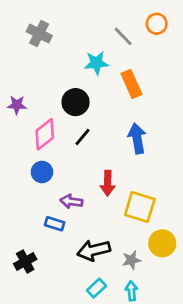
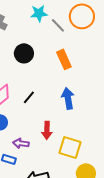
orange circle: (157, 24) -> (82, 16), size x1.6
cyan star: (96, 63) -> (39, 13), moved
black circle: (76, 102) -> (24, 53), moved

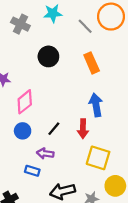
cyan star: (39, 13) -> (53, 13), moved
black line: (29, 97) -> (54, 129), moved
red arrow: (47, 130) -> (83, 129), moved

